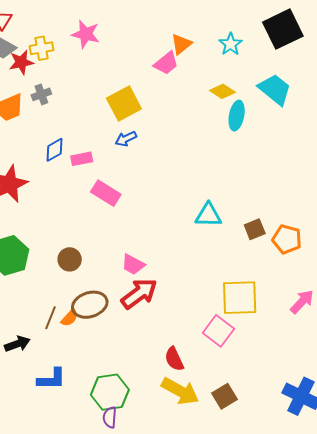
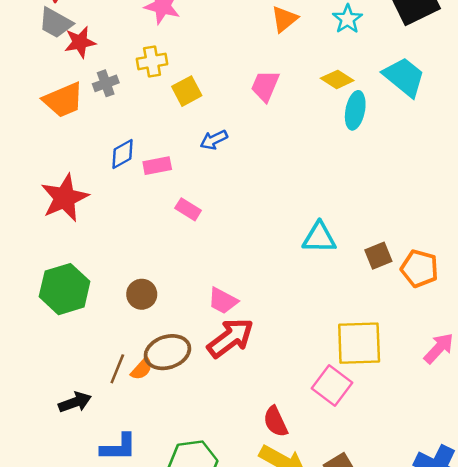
yellow cross: (41, 48) -> (152, 61), moved
pink trapezoid: (166, 63) -> (265, 86), moved, turned 152
yellow square: (124, 103) -> (187, 91), moved, size x0.7
pink rectangle: (106, 193) -> (188, 209), size x0.7

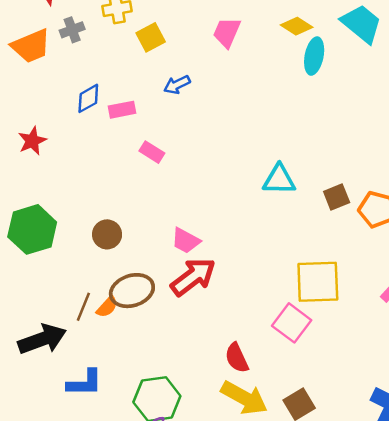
red star: (65, 198) -> (32, 141), size x0.6
black arrow: (75, 402) -> (42, 339), size x1.5

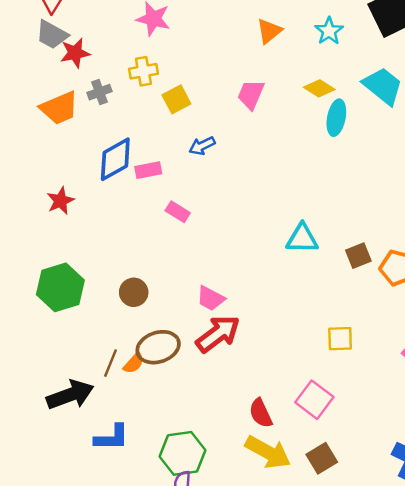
blue diamond: (88, 98) -> (115, 159), size x1.5
yellow square: (318, 282) -> (340, 339), size x0.6
pink square: (292, 323) -> (314, 400), moved

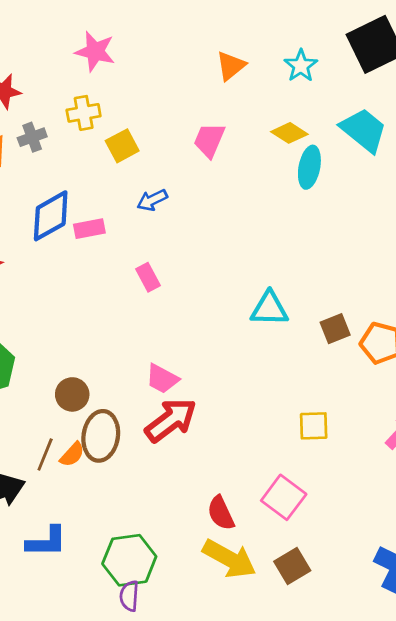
pink rectangle: (178, 212) -> (148, 277), moved, turned 30
brown circle: (134, 292) -> (72, 394), moved
brown ellipse: (158, 347) -> (101, 436), turned -63

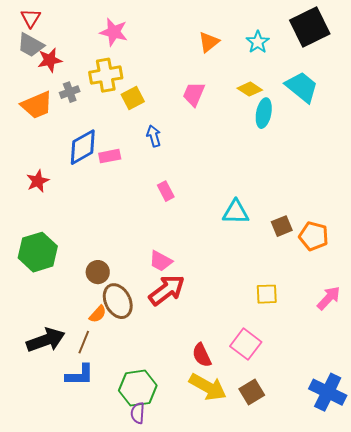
yellow cross: (84, 113) -> (106, 75), size x1.4
blue arrow: (152, 200) -> (154, 136), turned 100
pink rectangle: (148, 277) -> (166, 191), moved
brown ellipse: (101, 436) -> (118, 301), turned -36
brown line: (45, 454) -> (84, 342), moved

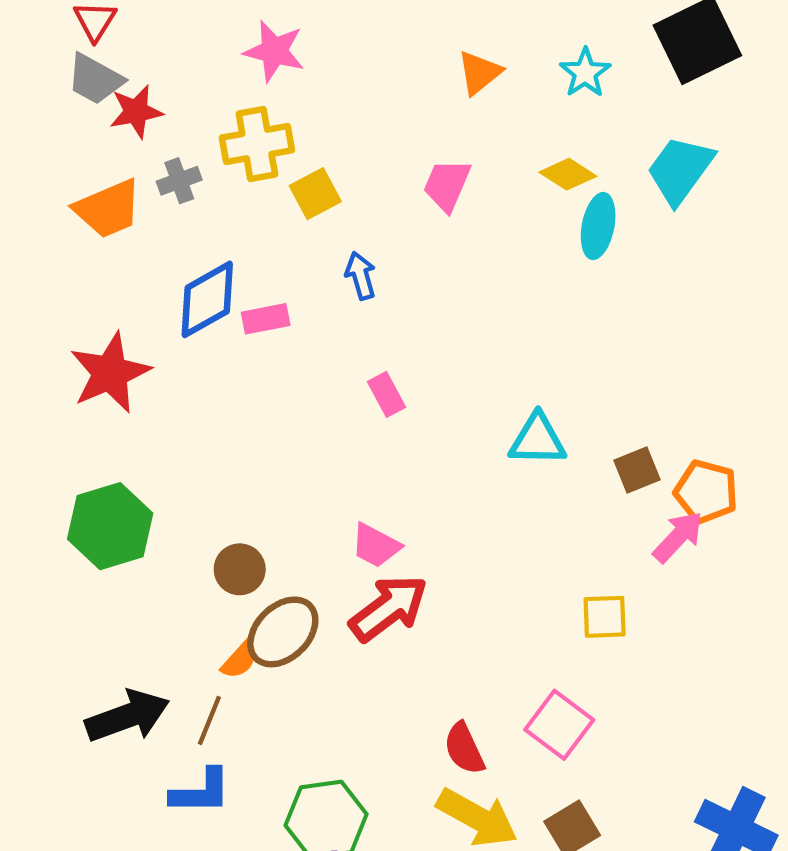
cyan trapezoid: (302, 87) -> (680, 170), turned -93
red star: (38, 181) -> (110, 373), size x1.6
pink arrow: (329, 298) -> (678, 537), moved
brown ellipse: (118, 301) -> (283, 632), turned 72

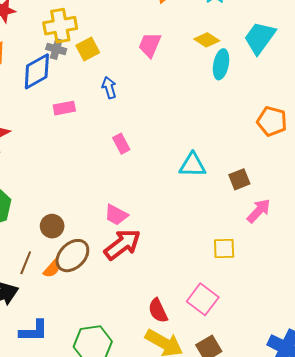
gray cross: (179, 181) -> (56, 49), moved, turned 36
blue diamond: (207, 299) -> (37, 71), moved
orange pentagon: (706, 492) -> (272, 121), moved
brown line: (209, 720) -> (26, 263), moved

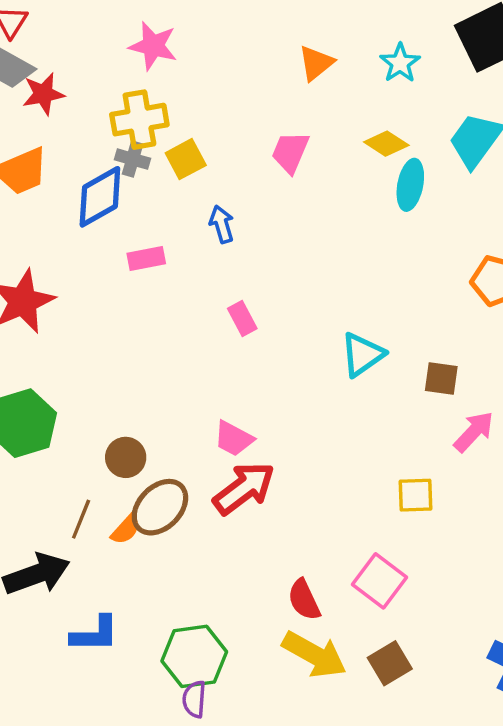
cyan triangle: (193, 165) -> (362, 355), turned -36
brown square: (239, 179) -> (441, 379), turned 30

